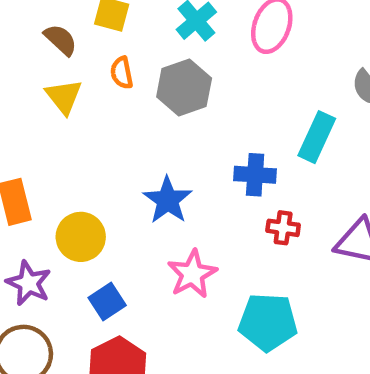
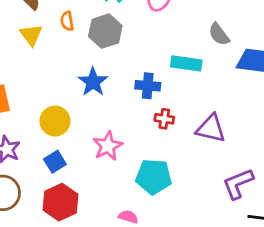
cyan rectangle: (317, 137) -> (186, 63), turned 72
blue star: (168, 200) -> (93, 82), moved
yellow circle: (81, 237) -> (55, 121), moved

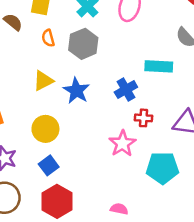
yellow triangle: (31, 35) -> (43, 81), moved, turned 45
blue cross: (148, 86) -> (126, 90), turned -30
pink star: (108, 146) -> (122, 144), moved
cyan pentagon: (154, 177) -> (162, 168), moved

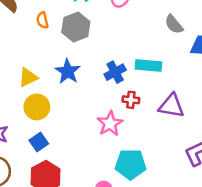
cyan rectangle: (159, 66) -> (148, 65), moved
yellow triangle: (43, 81) -> (28, 77), moved
cyan pentagon: (162, 168) -> (131, 164), moved

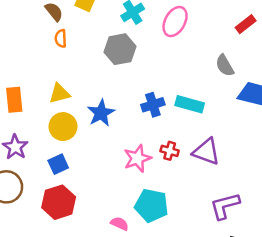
orange semicircle: (42, 20) -> (61, 38), moved
blue star: (68, 71) -> (101, 113), moved
red cross: (131, 100) -> (170, 151), moved

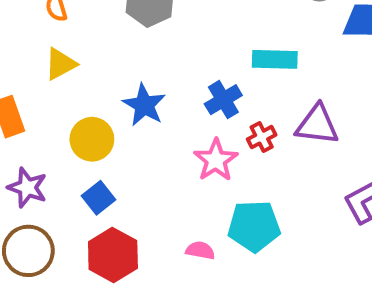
yellow triangle: (60, 93) -> (60, 64), moved
blue cross: (153, 105) -> (223, 100), moved
red cross: (170, 151) -> (262, 137), turned -30
pink semicircle: (120, 224) -> (200, 250), moved

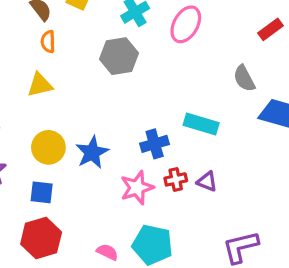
blue star: (144, 105) -> (92, 152), moved
purple triangle: (317, 125) -> (207, 182), moved, size x0.6
blue square: (98, 198) -> (42, 192), turned 30

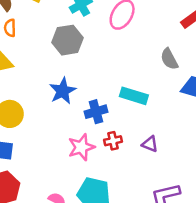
blue star: (92, 152) -> (63, 91), moved
purple triangle: (207, 182) -> (150, 144), moved

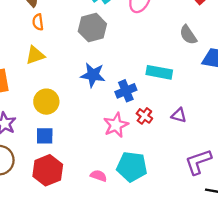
blue star: (63, 91) -> (93, 75), turned -30
red cross: (113, 141) -> (144, 116), turned -35

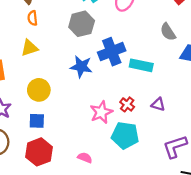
blue cross: (126, 91) -> (112, 52), moved, size x1.4
cyan pentagon: (132, 167) -> (125, 135), moved

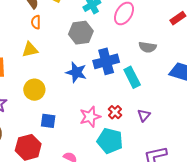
gray semicircle: (168, 32) -> (147, 47), moved, turned -54
cyan rectangle: (141, 65) -> (132, 77), turned 45
purple triangle: (158, 104) -> (144, 115), turned 48
blue square: (37, 121) -> (48, 121), moved

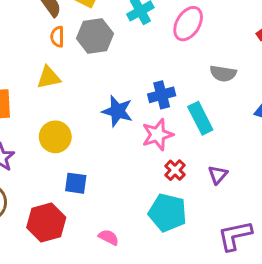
gray hexagon: (81, 33) -> (95, 36), moved
blue cross: (106, 61) -> (162, 95), size x0.7
pink star: (90, 117) -> (157, 135), moved

